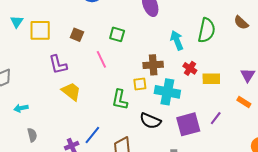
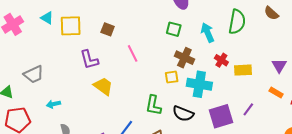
cyan triangle: (17, 22) -> (47, 18), turned -32
green square: (117, 34) -> (174, 29), moved
brown cross: (153, 65) -> (184, 58), turned 30
green L-shape: (120, 100) -> (153, 105), moved

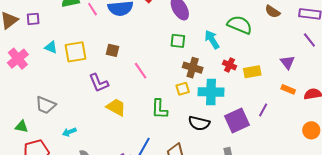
green semicircle: (237, 22) -> (240, 25), turned -70
gray trapezoid: (34, 74) -> (46, 105), turned 55
green L-shape: (153, 105) -> (159, 109), moved

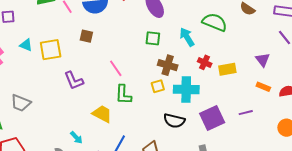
brown square: (113, 50) -> (86, 36), moved
yellow trapezoid: (116, 107) -> (102, 114), moved
green L-shape: (159, 109) -> (123, 95), moved
purple line: (263, 110) -> (246, 113), moved, turned 48
cyan arrow: (69, 132) -> (76, 138), moved, turned -112

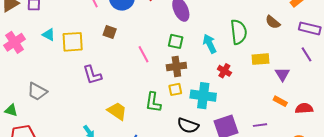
green semicircle: (215, 22) -> (239, 32), turned 55
brown cross: (168, 65) -> (176, 66), moved, turned -30
pink line: (116, 68) -> (143, 54), moved
yellow rectangle: (227, 69) -> (260, 59), moved
green L-shape: (123, 95) -> (153, 102), moved

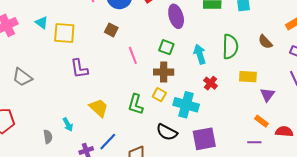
brown square: (110, 32) -> (111, 30), moved
yellow square: (175, 89) -> (159, 95), turned 32
purple line: (260, 125) -> (254, 142), moved

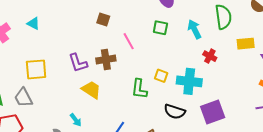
yellow square: (64, 33) -> (36, 69), moved
brown cross: (164, 72) -> (106, 60), moved
gray trapezoid: (22, 77) -> (23, 98), moved, turned 35
yellow trapezoid: (99, 108) -> (91, 90), moved

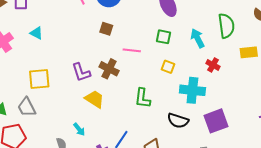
pink line: (129, 41) -> (132, 50), turned -54
brown cross: (106, 60) -> (109, 69), turned 36
yellow square: (161, 76) -> (168, 67), moved

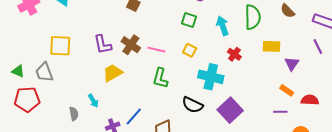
pink line: (132, 50) -> (156, 50), moved
yellow trapezoid: (95, 99) -> (113, 73), turned -70
purple square: (216, 121) -> (230, 110), turned -30

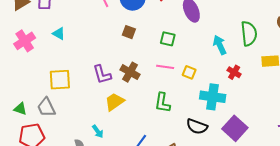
green square: (189, 20) -> (168, 39), moved
pink line: (156, 50) -> (165, 67), moved

